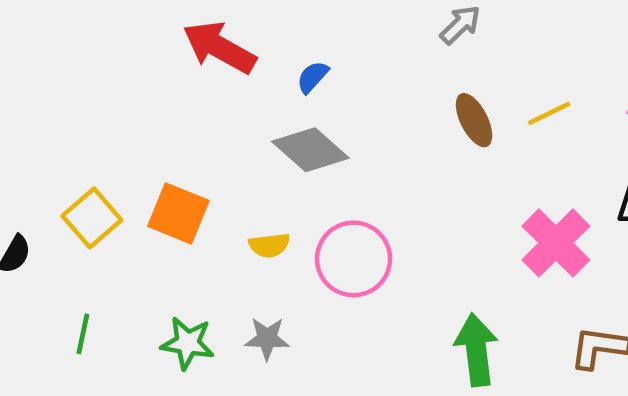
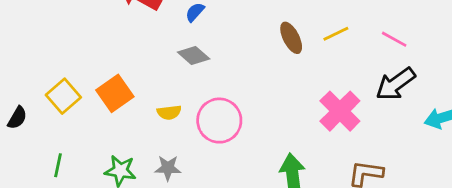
gray diamond: (310, 150) -> (194, 55), size x0.7
orange square: (178, 213) -> (115, 93), turned 33

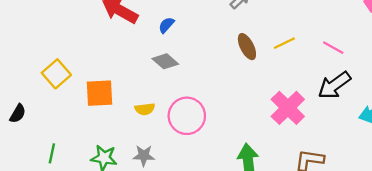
orange square: (115, 93) -> (99, 93), turned 32
yellow square: (63, 96) -> (56, 74), moved

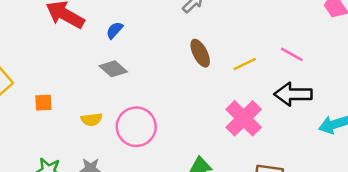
yellow line: (284, 43) -> (245, 64), moved
black arrow: (334, 85) -> (293, 94), turned 36
orange square: (99, 93) -> (43, 103), size x0.6

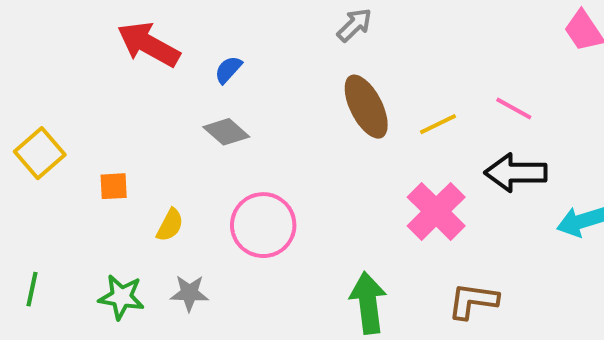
brown ellipse: (200, 53) -> (366, 107), size x1.4
yellow semicircle: (92, 120) -> (170, 225), moved, turned -55

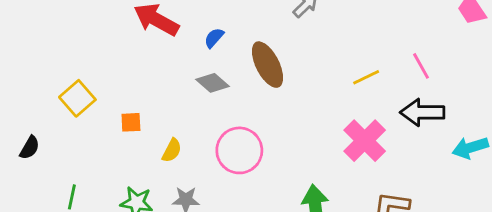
brown ellipse: (366, 107) -> (267, 65), moved
pink line: (514, 109) -> (421, 66), turned 32

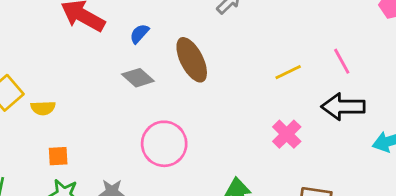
orange square: (131, 122) -> (58, 156), moved
pink cross: (365, 141) -> (287, 134), size x0.7
yellow semicircle: (172, 150) -> (43, 108), moved, turned 60

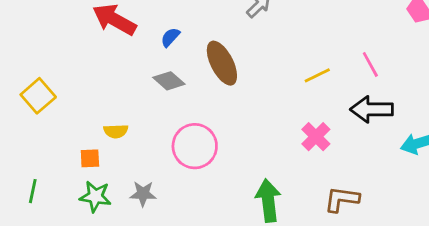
yellow semicircle: (43, 108) -> (116, 131), moved

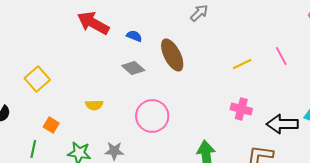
blue semicircle: (170, 37) -> (134, 36), turned 70
black arrow: (372, 109) -> (282, 124), moved
pink cross: (316, 137) -> (241, 109), turned -30
orange square: (90, 158) -> (51, 125), moved, turned 35

